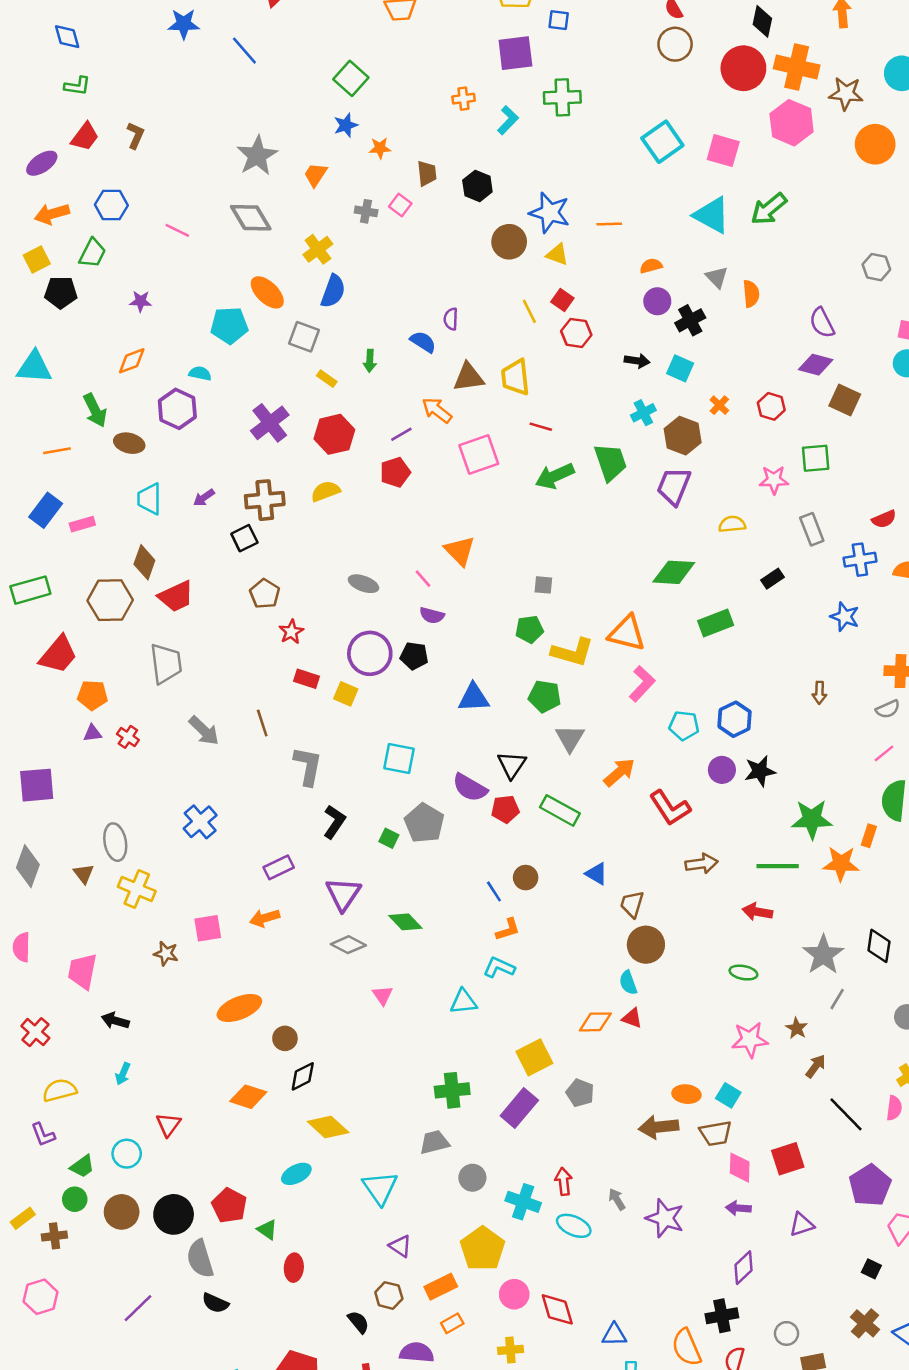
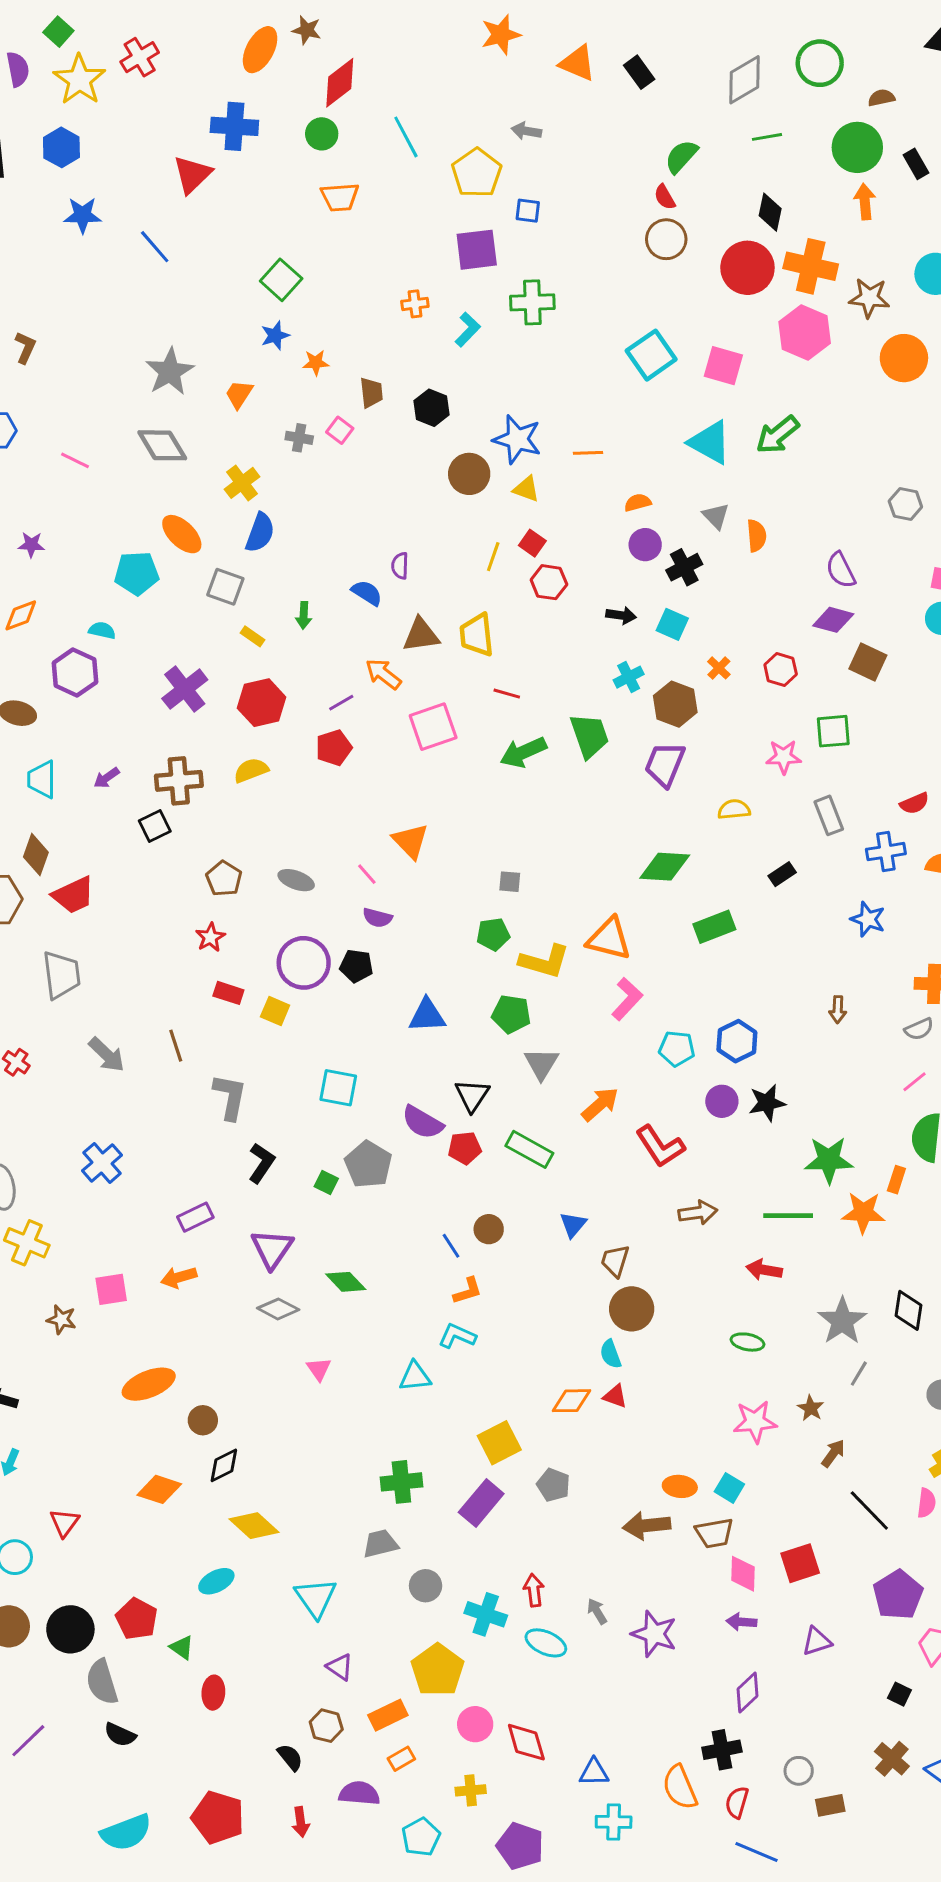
yellow line: (529, 311) -> (493, 557), turned 45
brown pentagon: (265, 594) -> (224, 879), moved
blue triangle: (597, 874) -> (573, 1225), turned 40

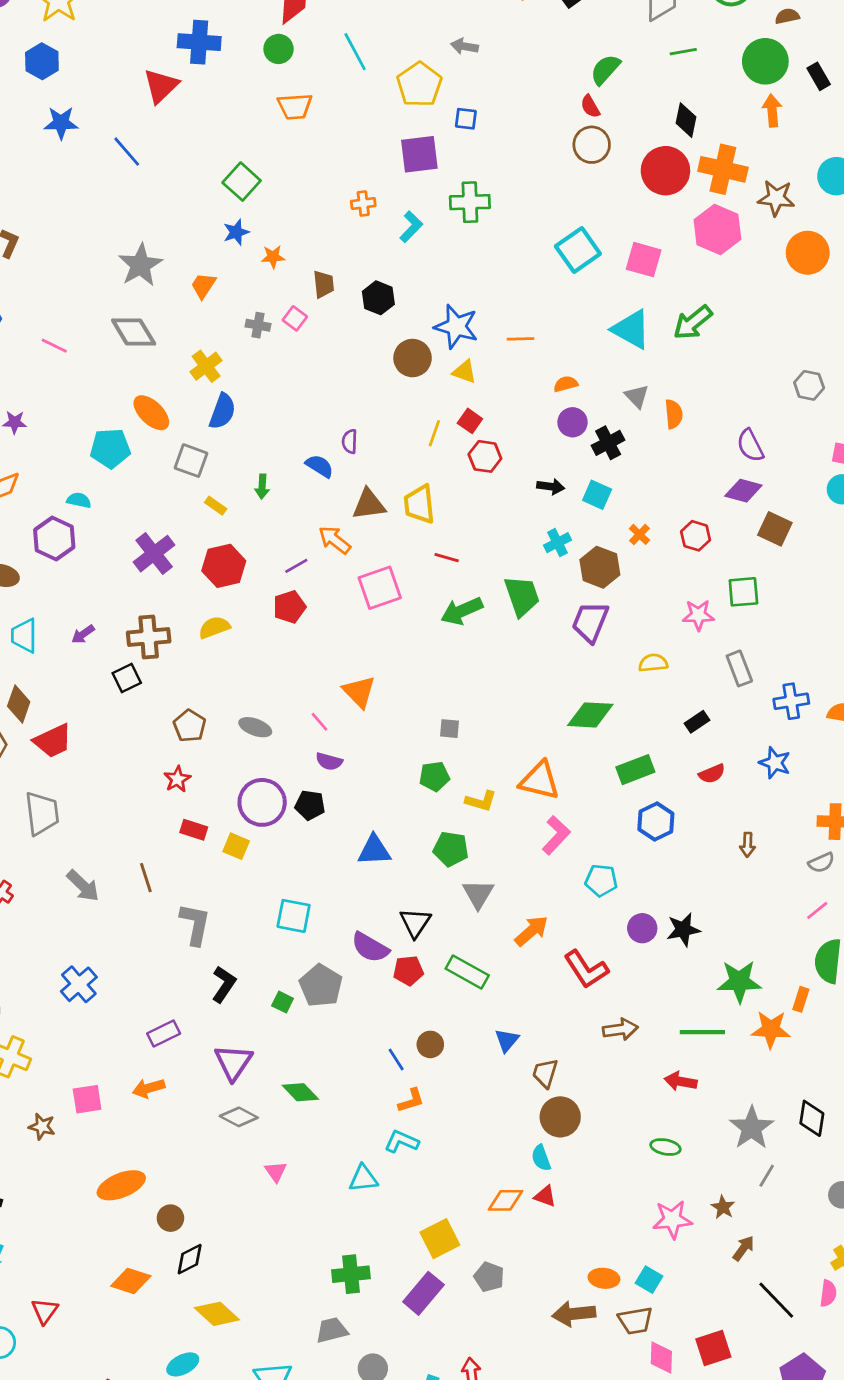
red semicircle: (914, 803) -> (712, 774), moved
yellow L-shape: (544, 961) -> (481, 801), size x0.7
blue hexagon: (737, 1041) -> (656, 822), moved

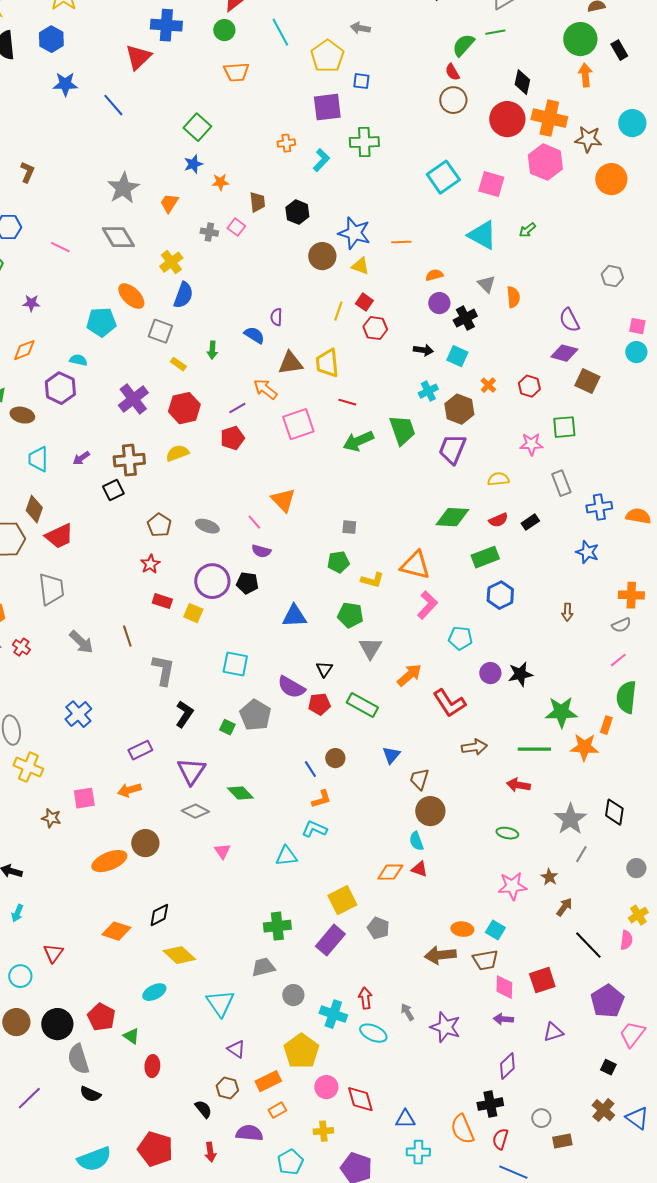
green line: (683, 52) -> (495, 32), moved
green arrow: (693, 322) -> (527, 230), size x0.6
red semicircle: (712, 774) -> (498, 520), moved
black triangle: (415, 923) -> (324, 669), size x0.7
brown circle: (170, 1218) -> (145, 843), moved, size x1.4

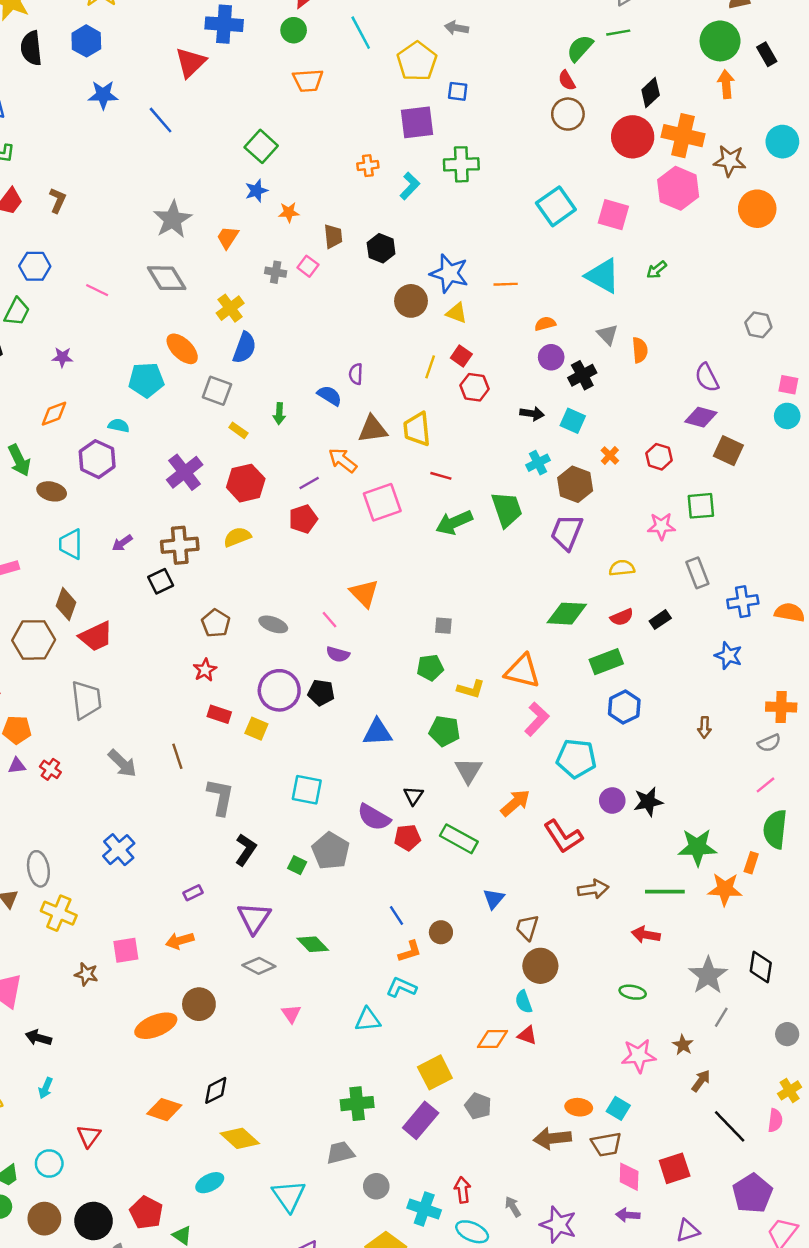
black diamond: (522, 82) -> (651, 92), turned 35
cyan pentagon: (460, 638) -> (576, 759), size x1.4
purple rectangle: (140, 750) -> (193, 893), size x0.7
brown circle: (335, 758) -> (441, 932), moved

